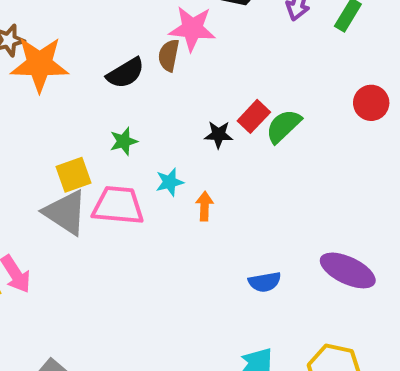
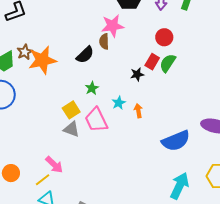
red circle: (371, 103) -> (164, 37), moved
pink trapezoid: (118, 205) -> (96, 120), turned -108
gray triangle: (65, 212) -> (71, 129), size x0.7
blue semicircle: (265, 282) -> (176, 141), size x1.8

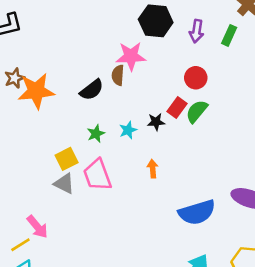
cyan star: (119, 103) -> (128, 130), moved

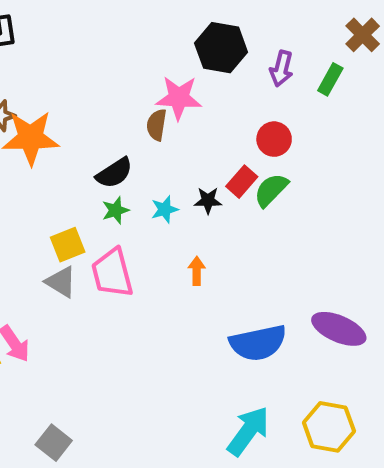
black semicircle: (92, 90) -> (114, 173), moved

